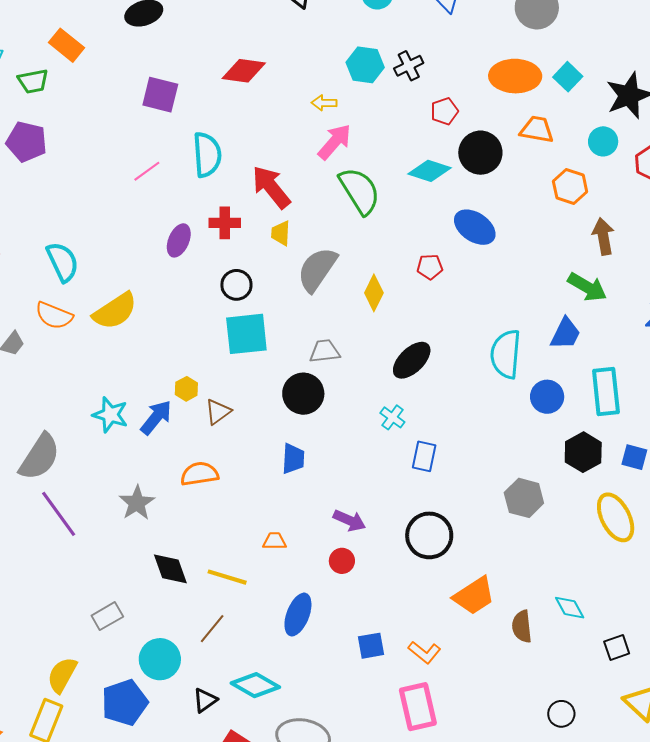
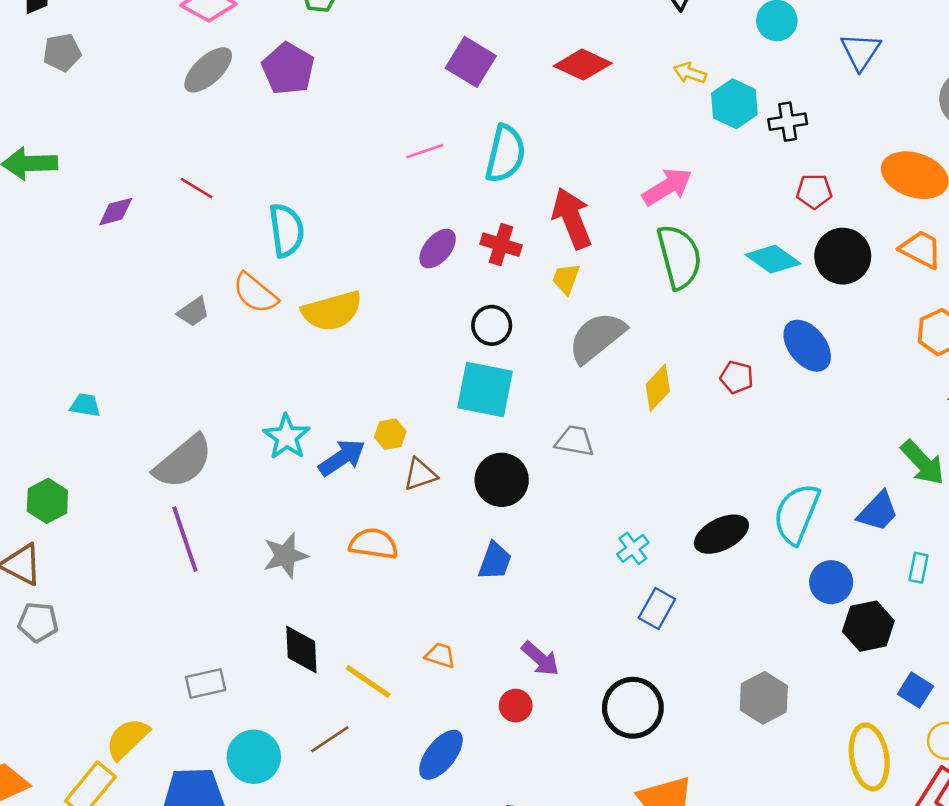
yellow arrow: (324, 103) -> (690, 73), moved
black ellipse: (412, 360) -> (721, 534), moved
cyan rectangle: (606, 391) -> (918, 568), moved, size x0.5
black circle: (303, 394) -> (502, 480), moved
black hexagon: (583, 452) -> (868, 626), moved

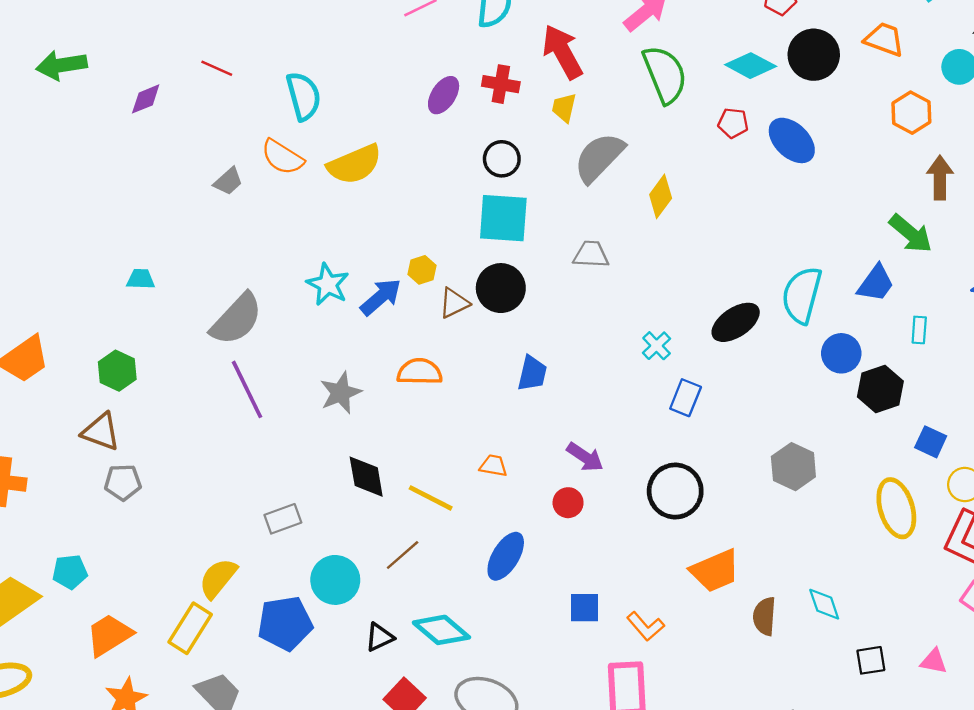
red pentagon: (737, 377) -> (733, 123), moved
black circle: (502, 480) -> (501, 288), moved

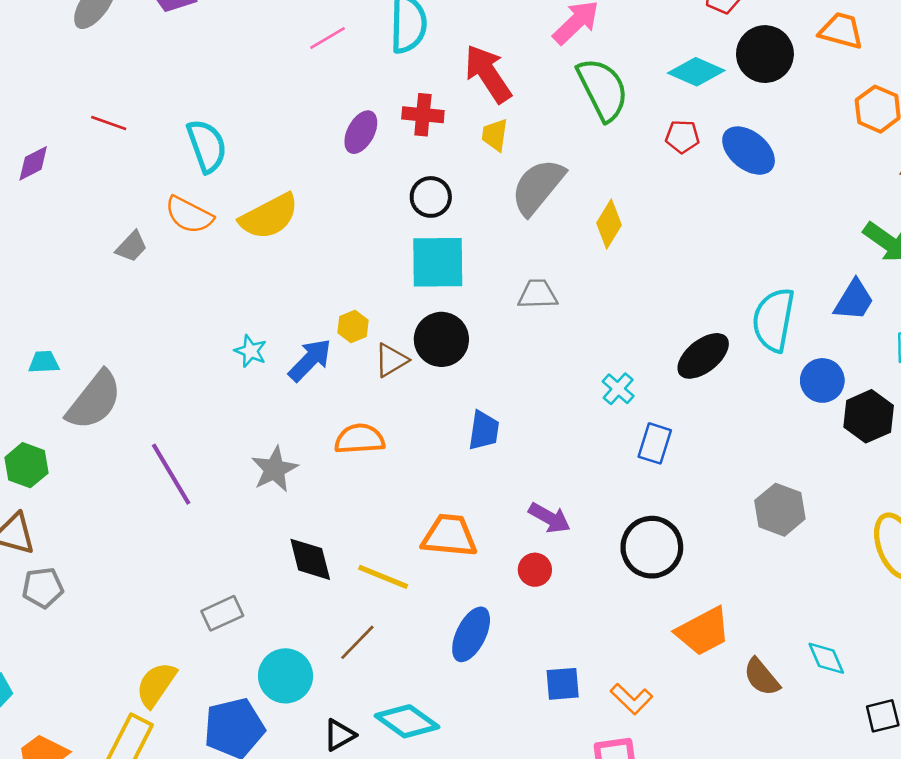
cyan star: (328, 284) -> (251, 351), size x0.7
gray semicircle: (236, 319) -> (94, 400), moved
orange trapezoid: (493, 466) -> (449, 536), size x1.8
brown semicircle: (764, 616) -> (762, 677), turned -39

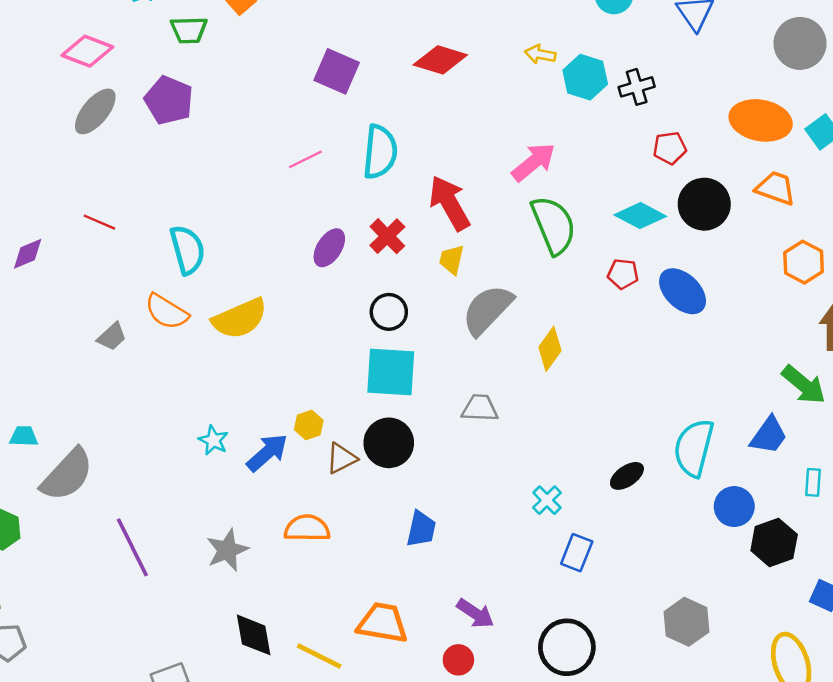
red cross: (423, 115) -> (387, 236), turned 36
black ellipse: (703, 356) -> (627, 476), size x0.7

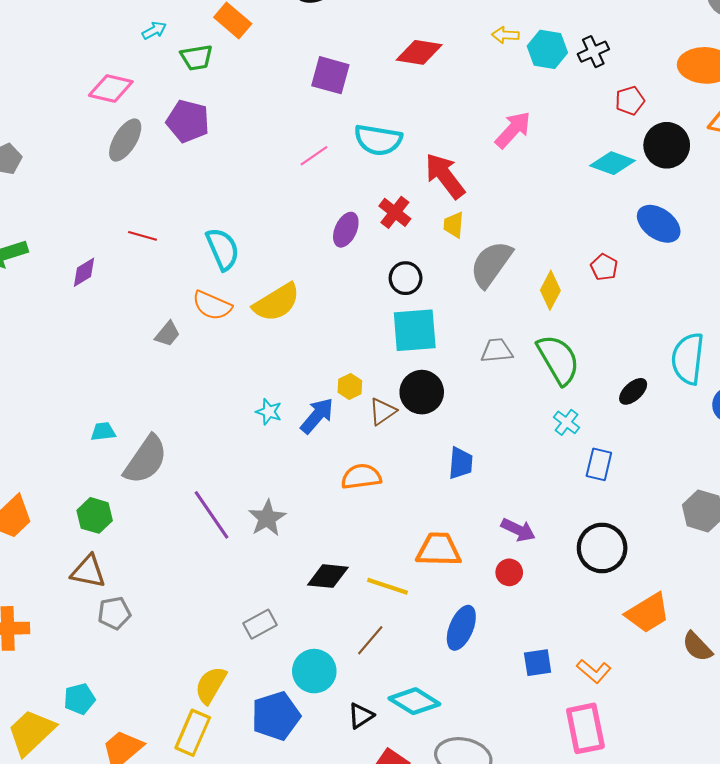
cyan semicircle: (380, 152) -> (378, 140), turned 102
green semicircle: (553, 225) -> (558, 360), moved
red pentagon: (623, 274) -> (604, 267), moved, turned 30
gray star: (227, 550) -> (267, 518), moved
black diamond: (254, 635) -> (328, 576), turned -66

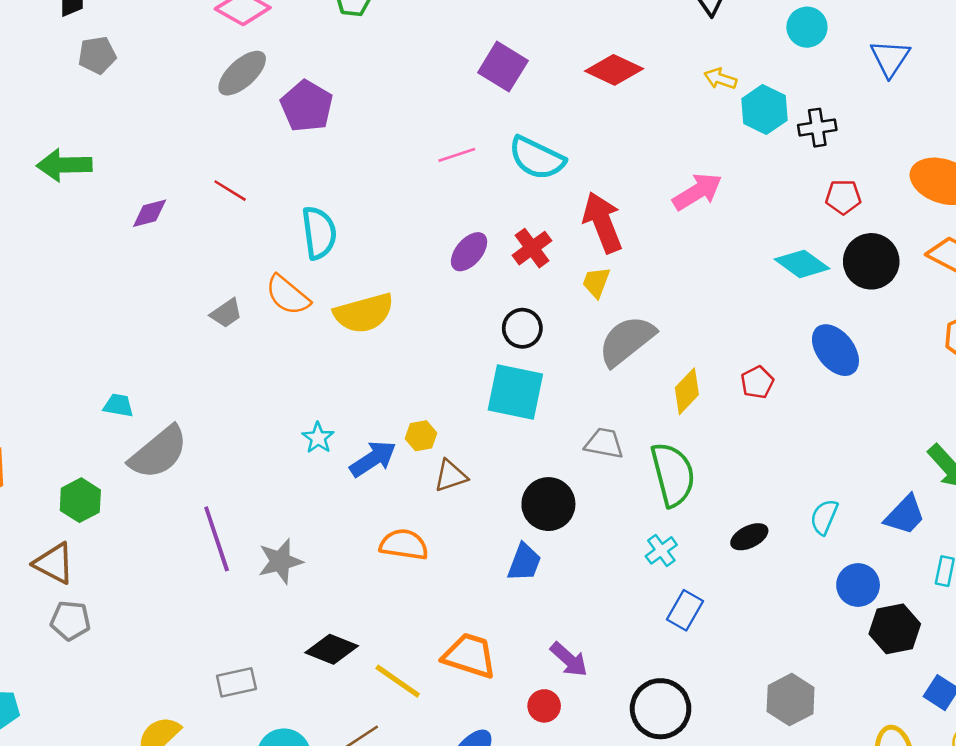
purple pentagon: (188, 121) -> (307, 106), moved
cyan semicircle: (688, 359) -> (824, 517), size x0.6
black circle: (422, 392) -> (548, 504), moved

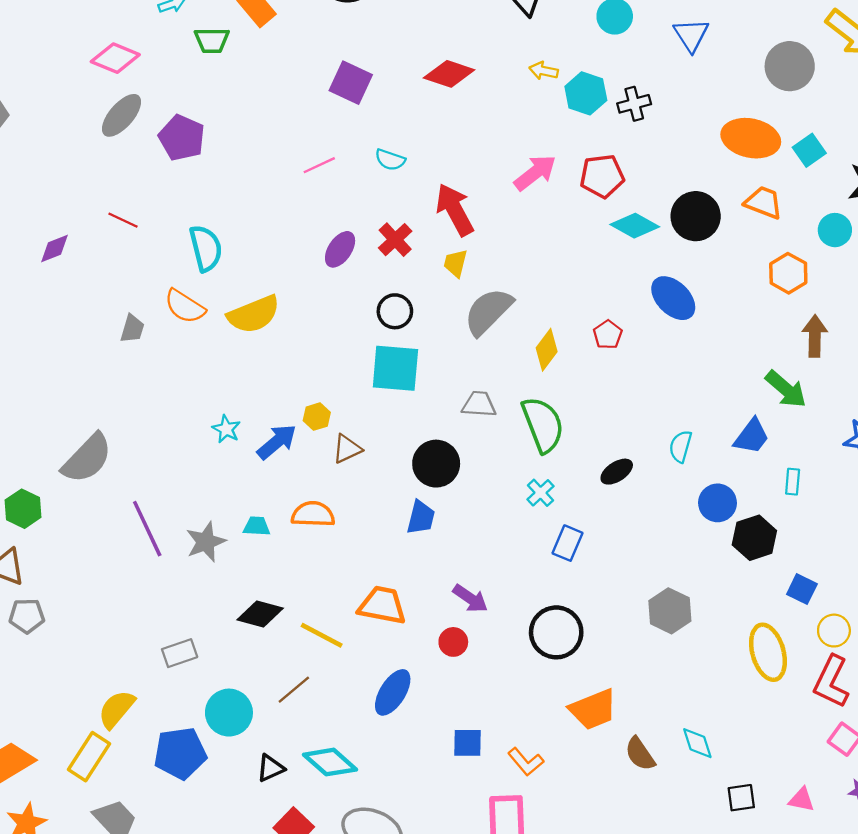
cyan semicircle: (537, 158) -> (390, 160), size x0.6
red pentagon: (843, 197) -> (602, 176), moved, size x1.4
gray trapezoid: (226, 313) -> (132, 329), turned -32
cyan trapezoid: (118, 405) -> (257, 526), moved

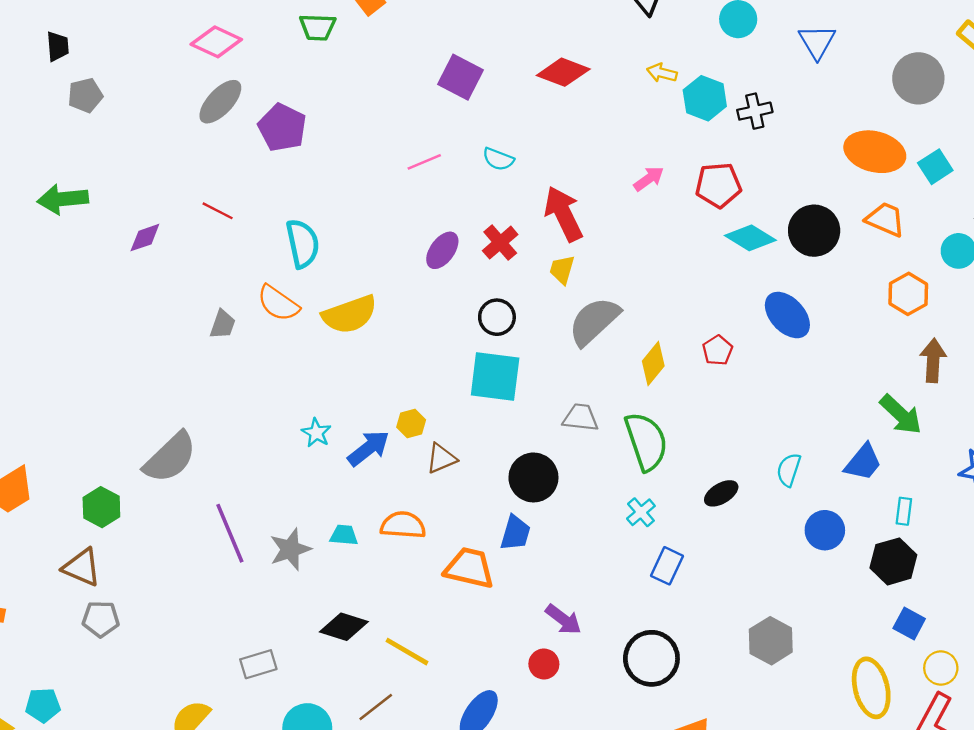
pink arrow: (535, 173) -> (649, 179), size x0.7
black hexagon: (754, 538) -> (893, 561), moved
orange trapezoid: (382, 605) -> (469, 568), moved

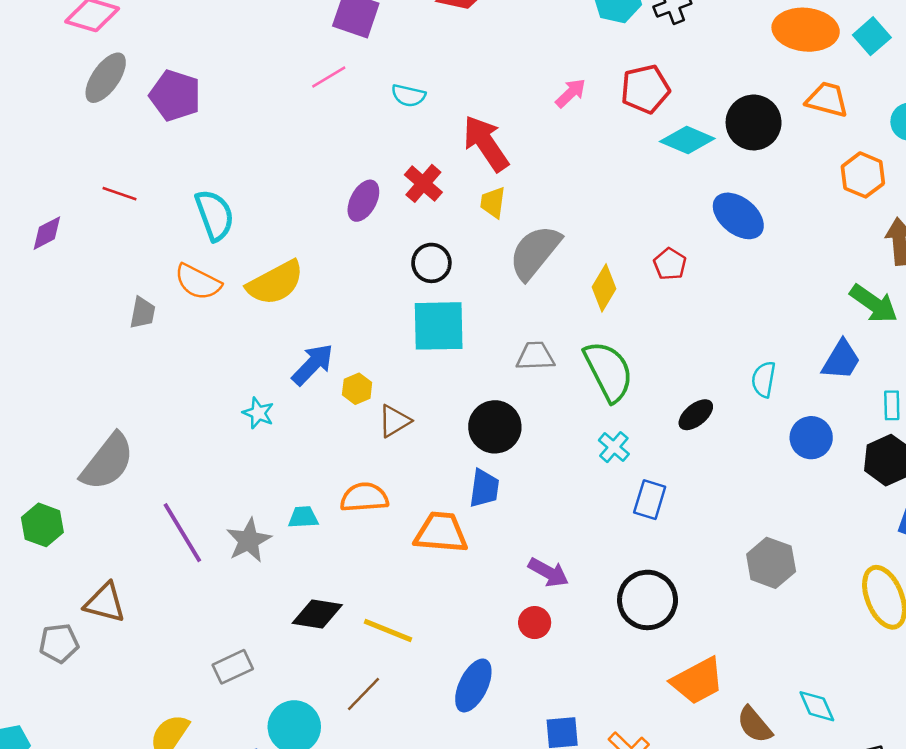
pink line: (424, 162) -> (329, 77), moved
blue arrow: (368, 448) -> (313, 364), moved
brown triangle: (82, 567) -> (105, 603), moved

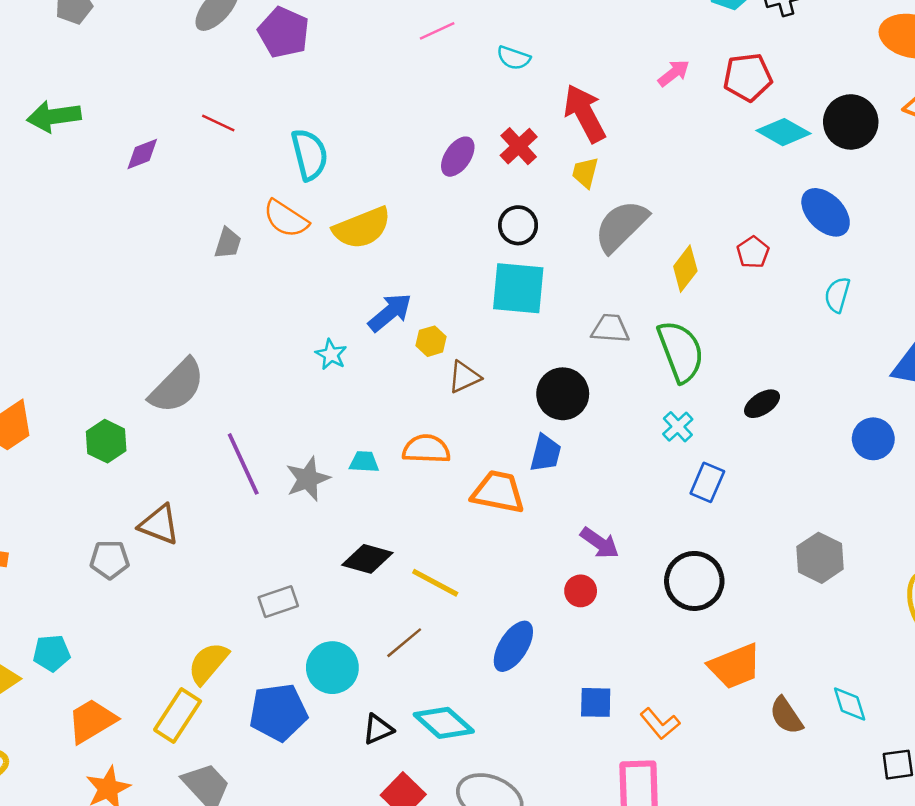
cyan semicircle: (764, 379) -> (837, 295), moved

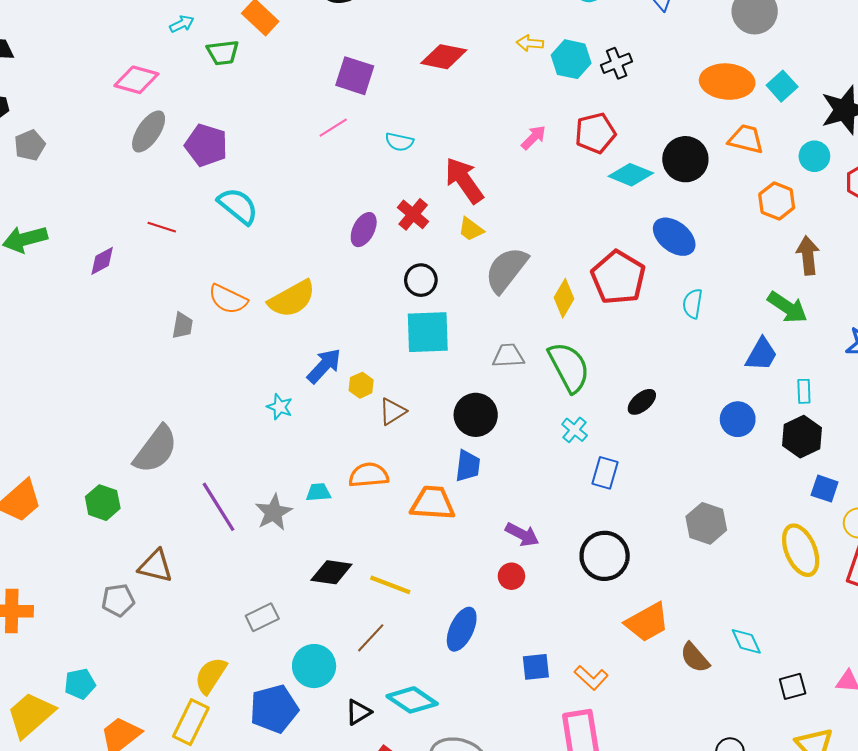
cyan semicircle: (310, 155) -> (238, 206), moved, turned -30
yellow trapezoid: (585, 172) -> (471, 229), turned -60
red pentagon: (753, 252) -> (618, 277), size x2.0

